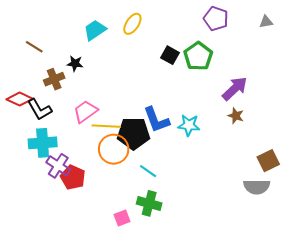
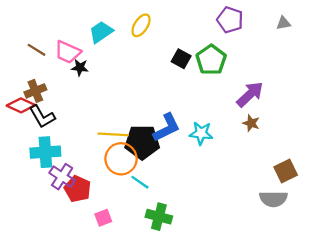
brown cross: (54, 79) -> (35, 91), moved
pink trapezoid: (85, 112) -> (68, 52), moved, turned -120
blue L-shape: (156, 120) -> (167, 128), turned -96
cyan line: (148, 171) -> (140, 182), moved
pink square: (122, 218) -> (103, 218), moved

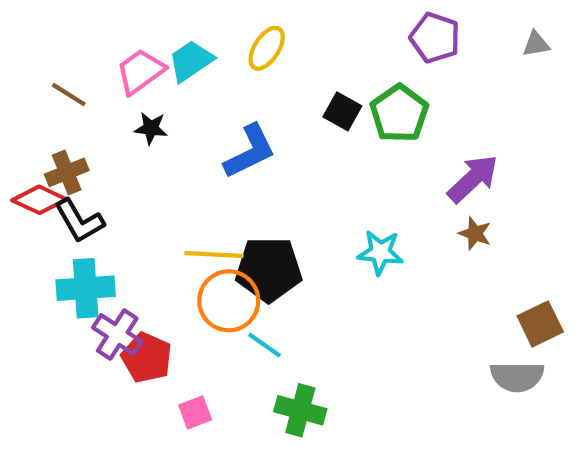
pink trapezoid: (68, 52) -> (140, 71), moved, turned 120
blue L-shape: (167, 128) -> (250, 151), moved

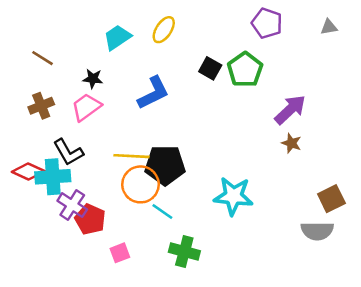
pink trapezoid: (140, 71) -> (86, 107), moved
red diamond: (39, 200) -> (28, 172), moved
black L-shape: (79, 221) -> (68, 152), moved
cyan star: (380, 252) -> (233, 196), moved, size x1.4

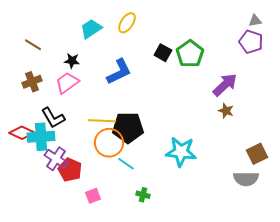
purple pentagon: (267, 23) -> (251, 42), moved
green cross: (184, 252) -> (143, 195), size x0.6

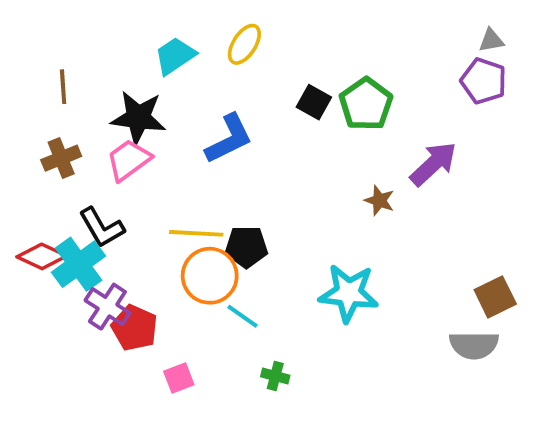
brown line: (33, 45) -> (63, 87), turned 54
black star: (72, 61) -> (138, 118), size x1.8
brown star: (226, 111) -> (379, 200), moved
black pentagon: (128, 128) -> (246, 247), size x0.7
cyan cross: (41, 137) -> (79, 264), turned -32

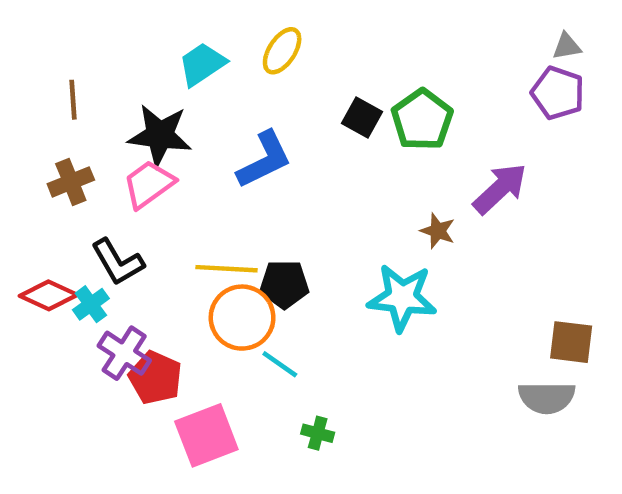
cyan cross: (79, 264) -> (91, 304), size x0.6
cyan star: (349, 293) -> (402, 298), moved
brown square: (495, 297) -> (571, 342), turned 33
pink square: (179, 378) -> (206, 435), size x1.8

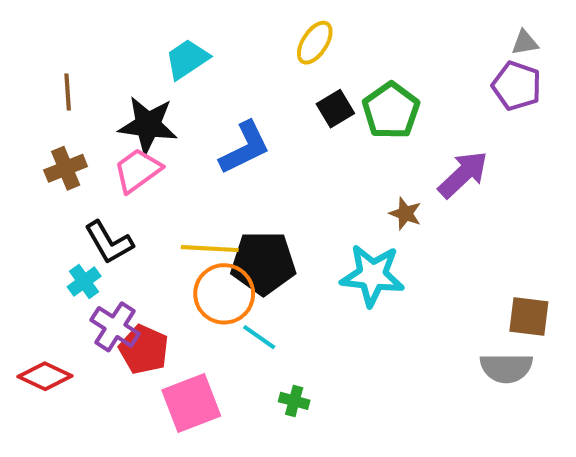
yellow ellipse: (282, 51) -> (315, 43), moved
black square: (362, 117) -> (335, 109), turned 30
black pentagon: (284, 284) -> (263, 263), size x1.4
red diamond: (49, 295) -> (45, 376), moved

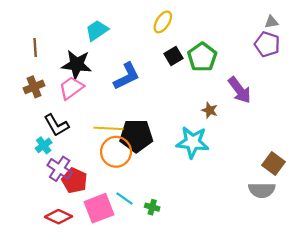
purple arrow: (463, 174) -> (239, 90), turned 96
brown square: (529, 317) -> (274, 163), turned 30
cyan line: (259, 337) -> (125, 199), moved
red diamond: (45, 376) -> (59, 217), moved

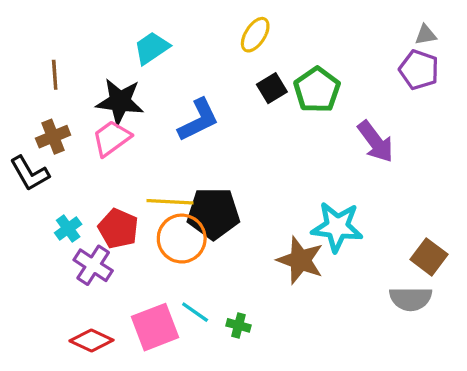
brown star: (210, 110) -> (300, 260), moved, size x1.8
black L-shape: (56, 125) -> (30, 173), moved
cyan star: (193, 142) -> (337, 227), moved
red pentagon: (74, 181) -> (118, 229), moved

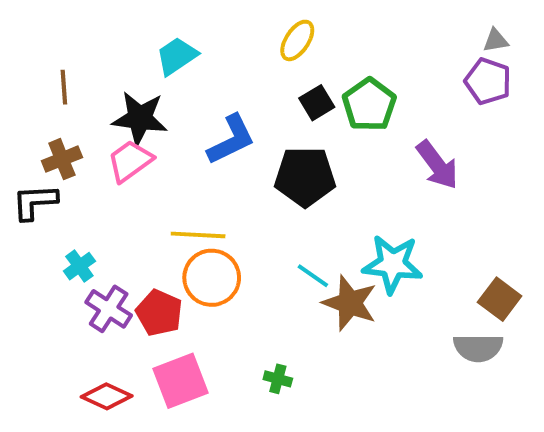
black L-shape: (30, 173) -> (35, 202), turned 117
black pentagon: (213, 213) -> (305, 177), moved
red pentagon: (118, 229) -> (159, 313), moved
cyan line: (195, 312) -> (313, 276), moved

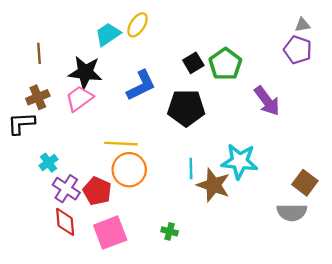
yellow ellipse: (297, 40) -> (138, 25), moved
cyan line: (313, 276) -> (191, 168), turned 54
red diamond: (107, 396) -> (65, 222), moved, turned 60

